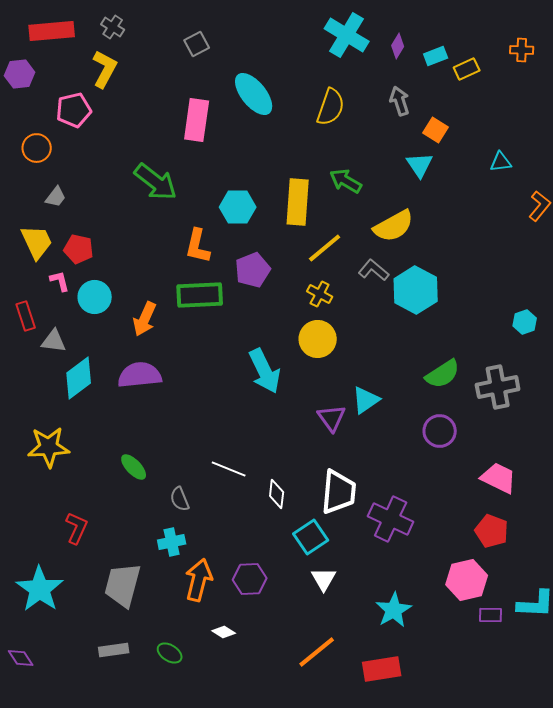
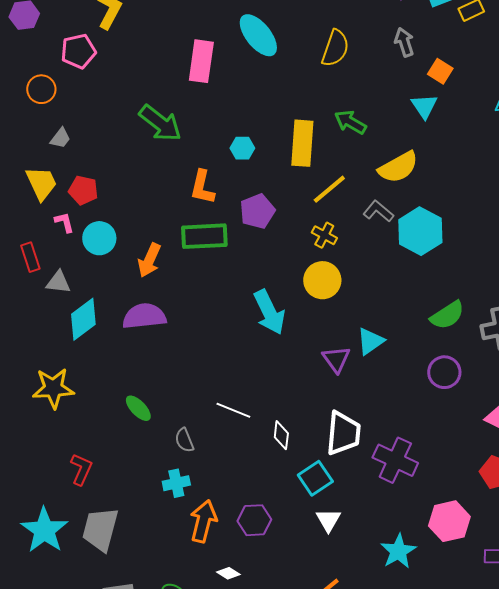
cyan hexagon: (238, 207) -> (242, 148), size x0.7
pink hexagon: (467, 580) -> (449, 521), moved
gray trapezoid: (123, 585) -> (100, 529), moved

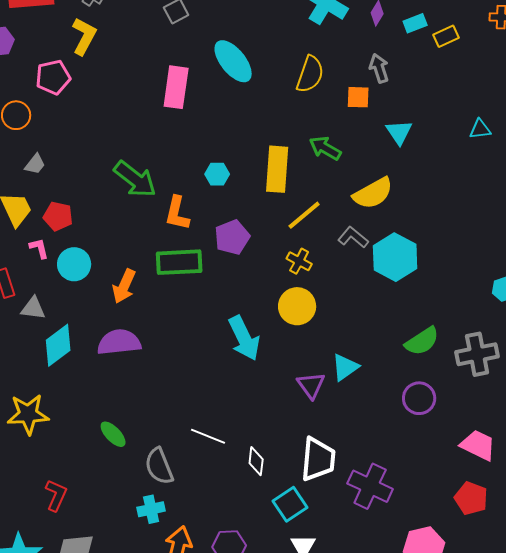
orange square: (440, 71) -> (358, 97), moved, turned -30
green arrow: (160, 123) -> (135, 179), moved
gray semicircle: (184, 440) -> (159, 466), size x1.5

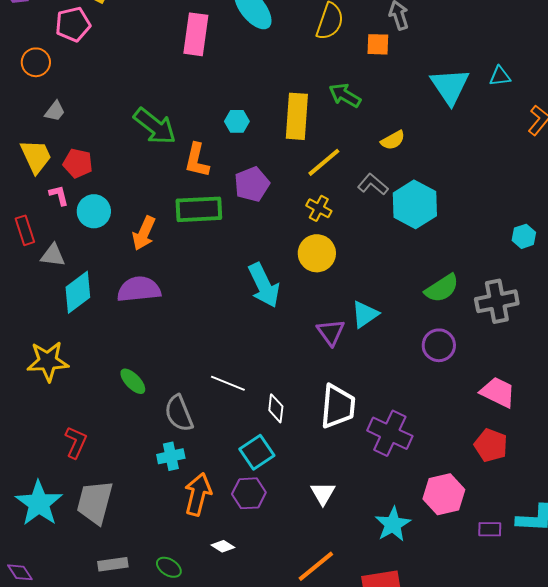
cyan triangle: (399, 132) -> (450, 86), moved, size x1.5
yellow semicircle: (373, 193) -> (393, 140), size x0.6
cyan square: (290, 504) -> (257, 452), moved

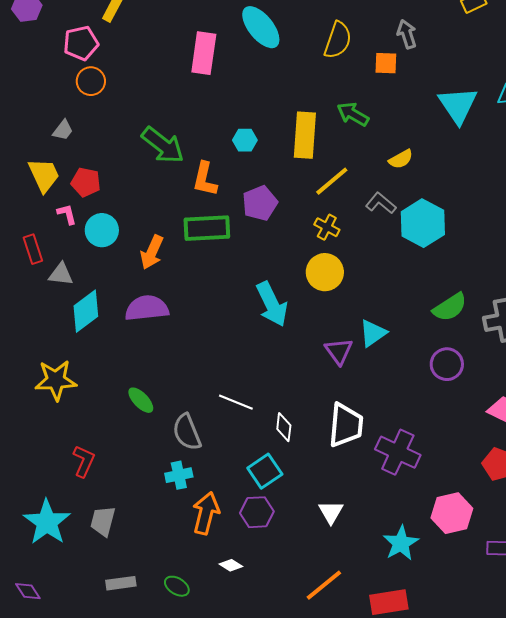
orange circle: (36, 62) -> (91, 81), moved
gray trapezoid: (95, 502) -> (103, 521), size x0.7

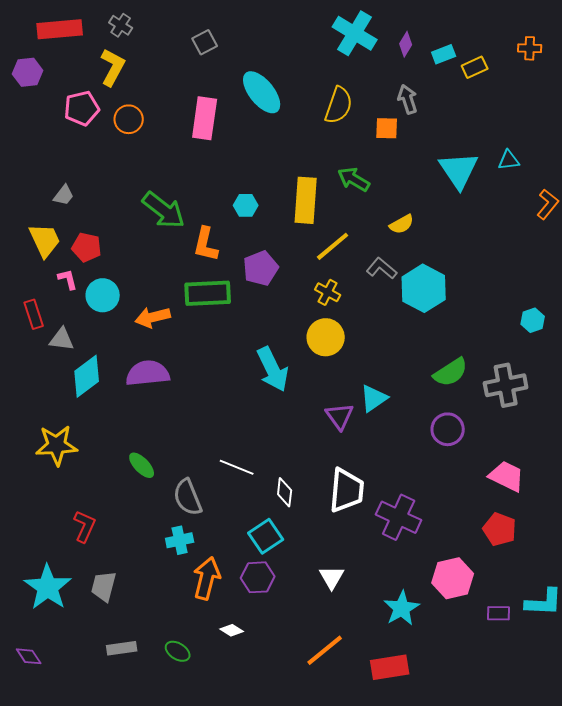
orange circle: (91, 81) -> (129, 119), moved
orange arrow: (152, 252) -> (153, 317), turned 52

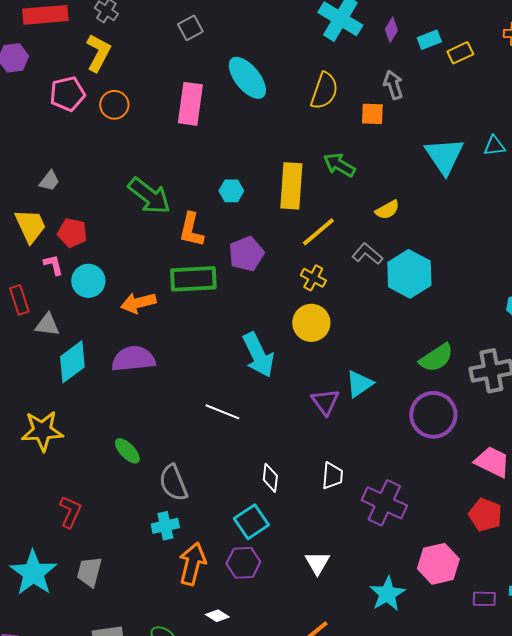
purple circle: (448, 429) -> (433, 415), size x1.4
white line: (237, 467) -> (222, 412), moved
white trapezoid: (347, 490) -> (332, 476), size x0.6

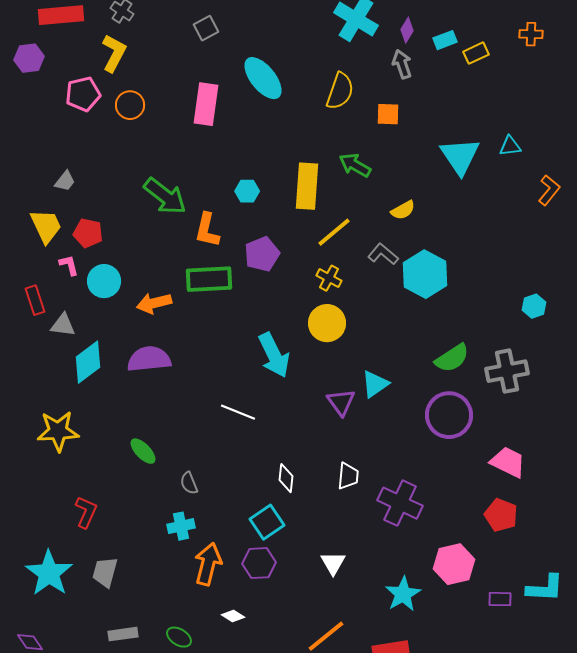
gray arrow: (393, 85) -> (402, 64), moved
gray semicircle: (173, 483) -> (189, 483), size x0.6

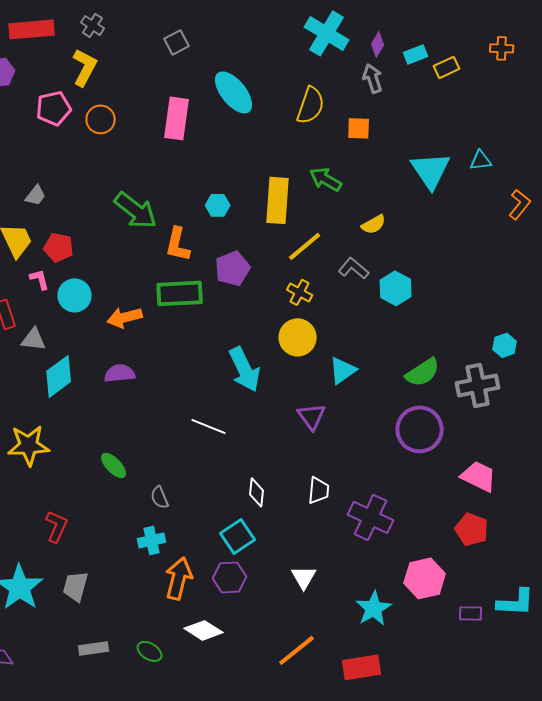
cyan hexagon: (425, 274) -> (396, 288), size x0.7
cyan hexagon: (534, 306) -> (505, 345), moved
purple semicircle: (149, 359) -> (120, 373), size x0.7
cyan triangle: (375, 384) -> (343, 370), moved
white diamond: (233, 616) -> (204, 630), size x1.6

